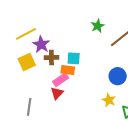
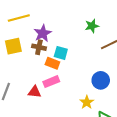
purple star: (41, 44) -> (43, 33), moved
pink rectangle: (61, 80) -> (51, 82), moved
red triangle: (57, 93) -> (35, 92), moved, turned 40

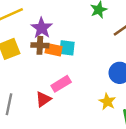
orange rectangle: (52, 63) -> (54, 50), moved
red triangle: (35, 92) -> (43, 99), turned -32

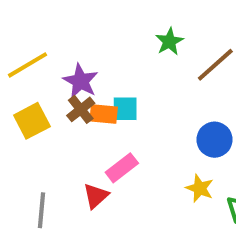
brown cross: (40, 45) -> (81, 109), turned -35

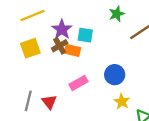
cyan square: (125, 109) -> (85, 35), moved
blue circle: (215, 140) -> (115, 75), moved
red triangle: (96, 196) -> (49, 102), moved, turned -35

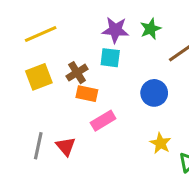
purple star: (62, 29) -> (115, 30), moved, turned -30
orange rectangle: (72, 50) -> (87, 94), moved
blue circle: (115, 75) -> (154, 93), moved

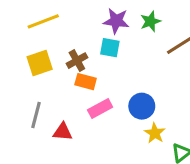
blue circle: (154, 93) -> (142, 106), moved
gray line: (38, 146) -> (36, 115), moved
red triangle: (66, 146) -> (63, 132), turned -48

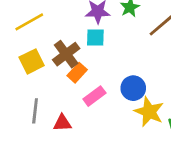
brown cross: (77, 61) -> (66, 54), size x1.4
orange rectangle: (86, 82) -> (77, 73), turned -54
yellow star: (155, 133) -> (149, 112), size x1.5

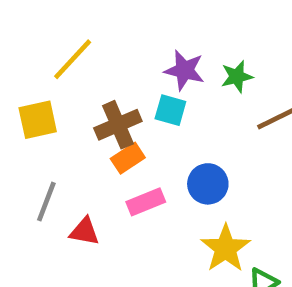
yellow line: (29, 22) -> (73, 59), turned -32
yellow square: (32, 61) -> (38, 120), moved
blue circle: (133, 88) -> (208, 184), moved

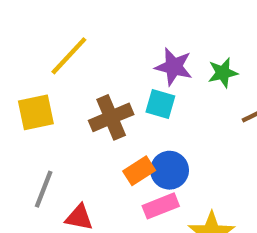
orange rectangle: (128, 158) -> (139, 171), moved
blue circle: (208, 184) -> (170, 170), moved
pink rectangle: (146, 202) -> (161, 206), moved

